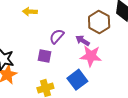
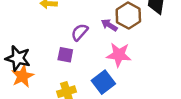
purple arrow: (83, 41) -> (109, 25), moved

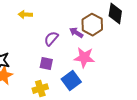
purple square: (65, 55) -> (46, 64), moved

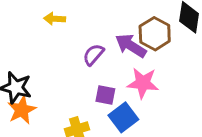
purple arrow: (76, 33) -> (131, 46), size x1.5
purple square: (46, 64) -> (105, 95), moved

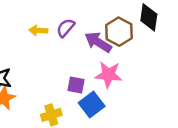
yellow arrow: (55, 19) -> (38, 30), moved
purple semicircle: (93, 55) -> (66, 28), moved

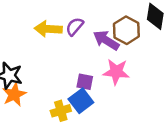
yellow arrow: (38, 30) -> (48, 29), size x1.5
blue square: (92, 104) -> (81, 101), moved

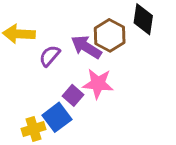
purple semicircle: (75, 26) -> (50, 56), moved
purple square: (85, 82) -> (73, 95), moved, turned 30

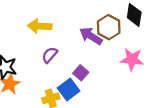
purple semicircle: (50, 56) -> (50, 55), moved
pink star: (98, 84) -> (132, 59), moved

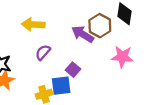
blue square: (69, 89) -> (61, 86), turned 30

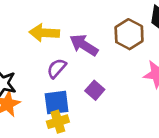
purple arrow: (83, 34) -> (84, 45), moved
blue square: (61, 86) -> (57, 103), moved

